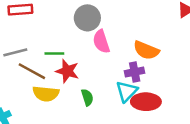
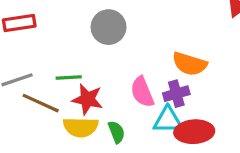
pink semicircle: (101, 42) -> (142, 92), moved
cyan triangle: (127, 91) -> (168, 120), turned 50
yellow semicircle: (46, 94) -> (81, 127), moved

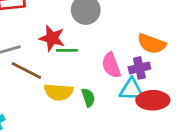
green line: (69, 77) -> (67, 50), moved
red star: (87, 99) -> (52, 38), moved

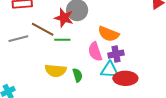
red star: (52, 38) -> (64, 18), moved
orange semicircle: (152, 44) -> (108, 34), moved
brown line: (26, 70) -> (43, 29), moved

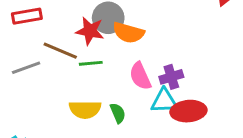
orange semicircle: (108, 34) -> (128, 33), moved

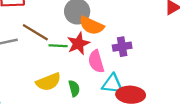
red star: (90, 31) -> (78, 44), moved, turned 30
purple cross: (171, 77) -> (122, 47), moved
yellow semicircle: (85, 109) -> (48, 82), turned -30

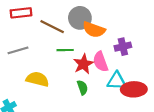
brown line: (35, 32) -> (52, 27), moved
red star: (78, 44) -> (83, 64), moved
yellow semicircle: (48, 82) -> (37, 79), moved, turned -140

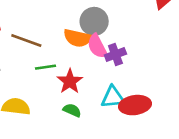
gray circle: (80, 18) -> (94, 21), moved
pink semicircle: (100, 62) -> (97, 46), moved
green semicircle: (82, 87) -> (72, 110), turned -40

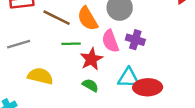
orange semicircle: (78, 38) -> (88, 19), moved, turned 40
pink semicircle: (97, 46) -> (110, 41), moved
purple cross: (115, 54) -> (135, 40), turned 30

